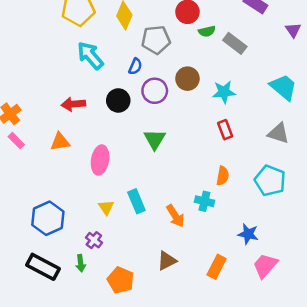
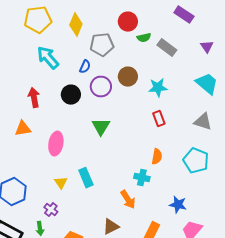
purple triangle: (293, 30) -> (207, 47), moved
red arrow: (73, 104) -> (34, 98), turned 84
orange arrow: (175, 216) -> (128, 200), moved

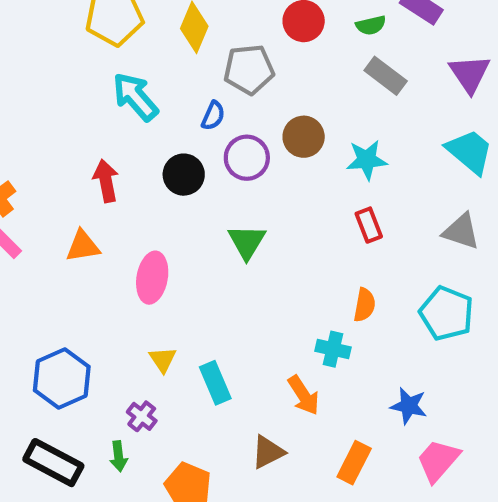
green semicircle: (144, 38) -> (371, 25), moved
purple triangle: (207, 47) -> (470, 74), size x1.5
cyan rectangle: (86, 178) -> (215, 383), moved

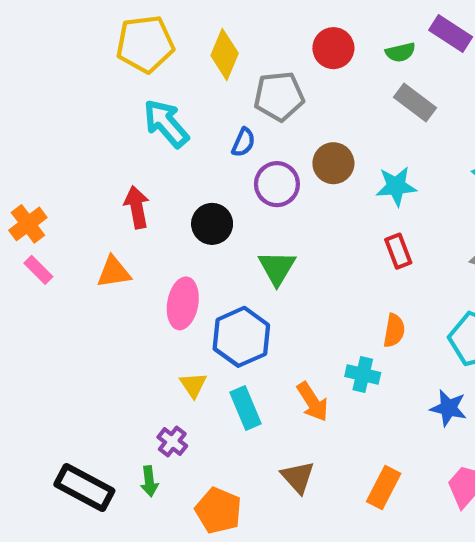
black circle: (184, 175) -> (212, 224), moved
blue hexagon: (62, 379) -> (241, 337), moved
orange arrow: (304, 395) -> (312, 402), moved
blue star: (409, 406) -> (448, 408), moved
brown triangle: (268, 452) -> (298, 477), turned -45

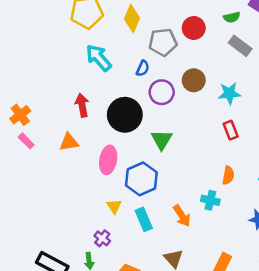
red circle: (333, 48) -> (194, 28), moved
black circle: (212, 224) -> (125, 115), size x1.5

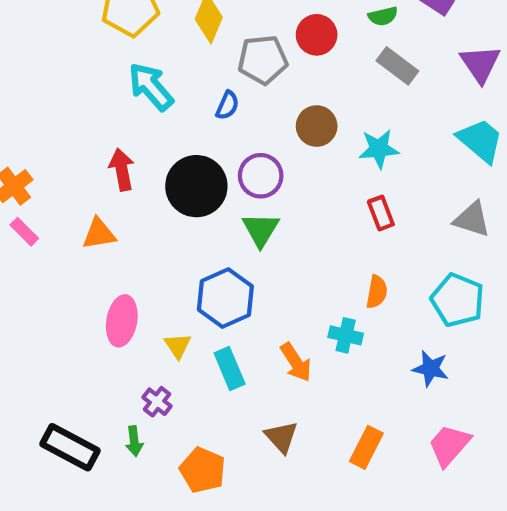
purple circle: (162, 92) -> (261, 176), moved
pink ellipse: (108, 160) -> (122, 321), moved

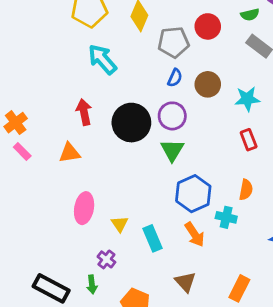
blue semicircle: (227, 105) -> (175, 78), moved
blue hexagon: (225, 298) -> (193, 194), moved

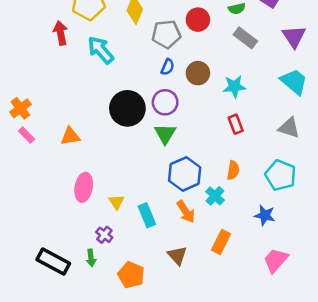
red arrow: (84, 112) -> (61, 33), moved
cyan cross: (226, 217) -> (215, 196), turned 30
orange rectangle: (239, 288) -> (221, 242), moved

